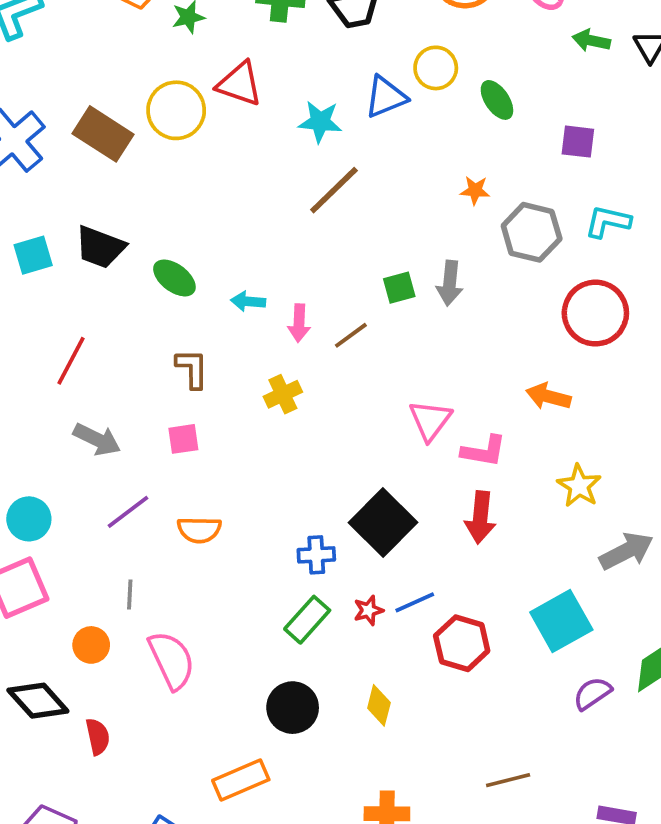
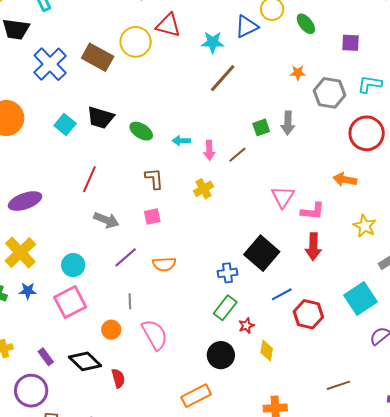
cyan square: (33, 255) -> (65, 124), turned -30
red star: (368, 610) -> (246, 326), moved

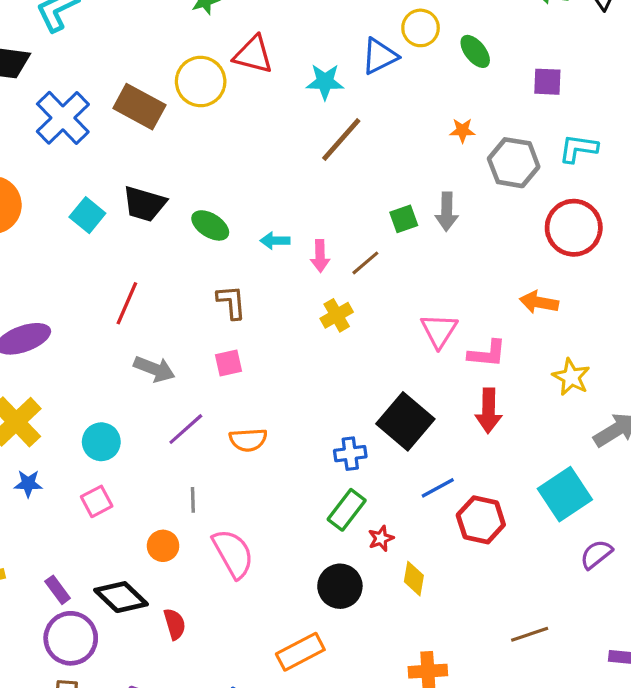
yellow cross: (203, 189) -> (337, 315), moved
pink square: (70, 302) -> (97, 501), size x0.6
purple circle: (31, 391) -> (71, 638), moved

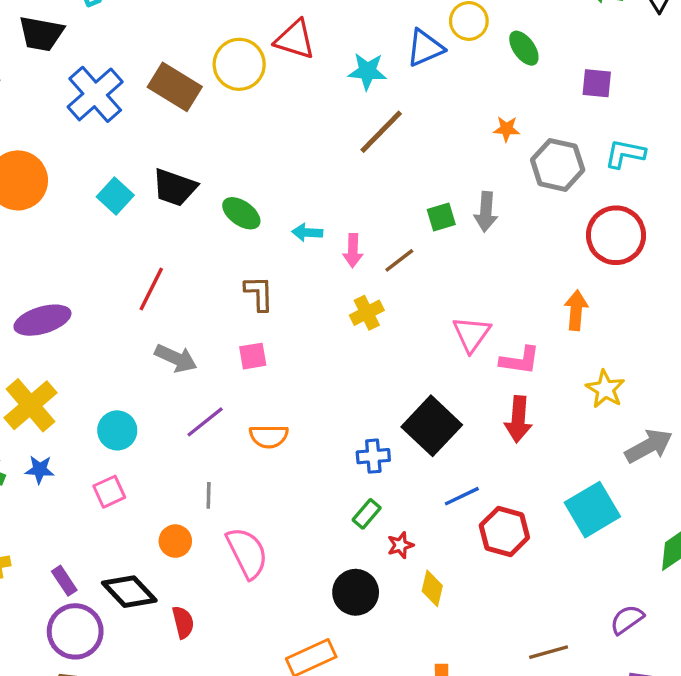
orange arrow: (539, 302) -> (576, 310), turned 81
green rectangle: (347, 510) -> (367, 514), size x0.7
purple semicircle: (596, 554) -> (627, 620), moved

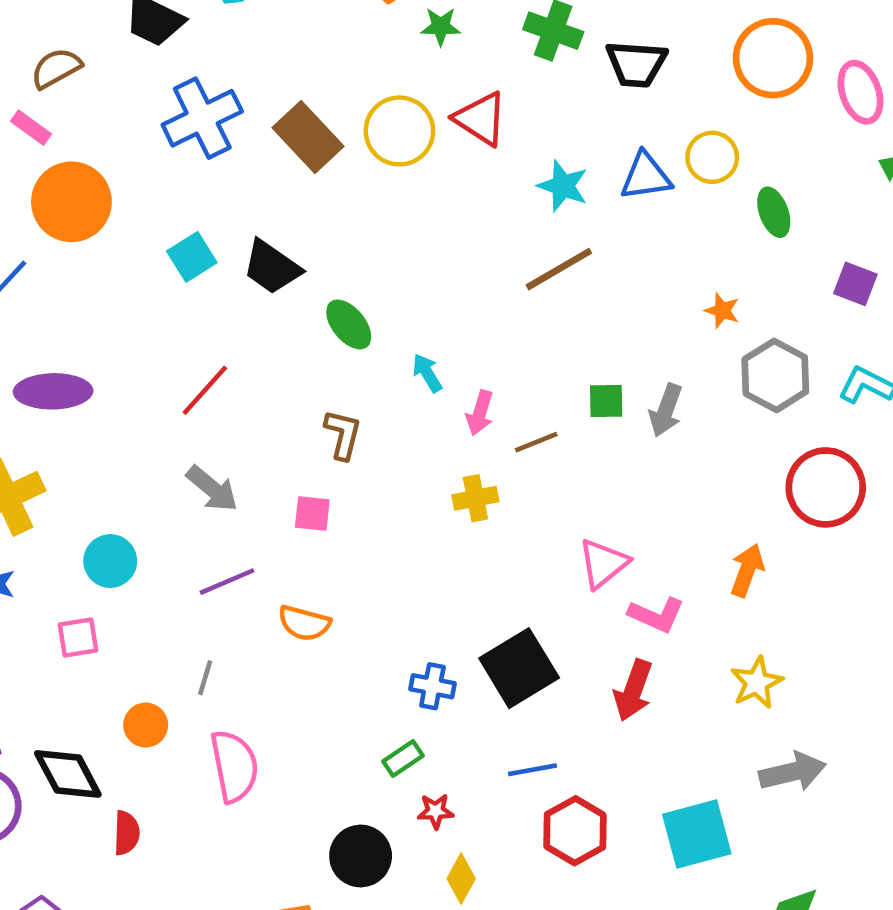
cyan arrow: (307, 232) -> (427, 373), turned 40

